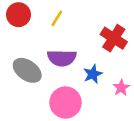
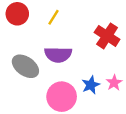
blue star: (93, 74) -> (91, 85), moved

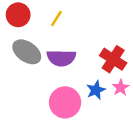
red cross: (107, 36) -> (113, 59), moved
gray ellipse: (25, 66) -> (27, 52), moved

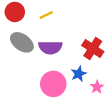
yellow line: (56, 18) -> (46, 15), turned 32
pink star: (121, 88) -> (97, 87), moved

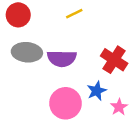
yellow line: (46, 15) -> (74, 14), moved
gray ellipse: (22, 42) -> (27, 52), turned -30

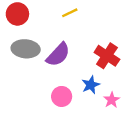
purple semicircle: (62, 58) -> (58, 55), turned -48
pink circle: (66, 103) -> (62, 96), size x0.7

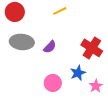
purple semicircle: (58, 55) -> (50, 47), size x0.6

